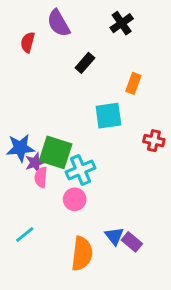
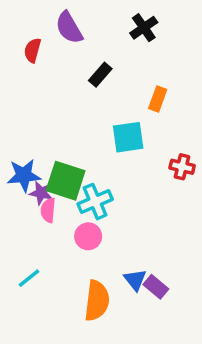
purple star: (35, 163) -> (41, 193), turned 30

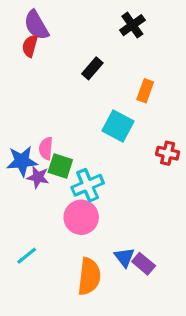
purple semicircle: (69, 28) -> (36, 25), moved
cyan square: (128, 137) -> (118, 126), turned 36
green square: (66, 181) -> (60, 166), size x0.7
pink semicircle: (48, 210) -> (46, 148), moved
pink circle: (88, 236) -> (81, 217), size x1.4

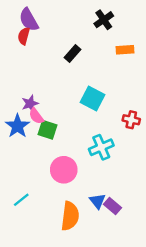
orange rectangle: (145, 91) -> (125, 50), moved, turned 66
pink semicircle: (46, 148) -> (36, 116), turned -42
blue star: (22, 161) -> (17, 126), turned -30
purple star: (38, 177) -> (30, 103), moved, turned -30
cyan cross: (88, 185) -> (101, 147), moved

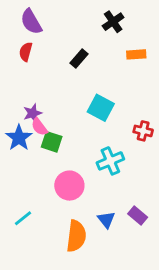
red semicircle: (24, 36) -> (26, 52), moved
purple rectangle: (113, 206) -> (138, 216), moved

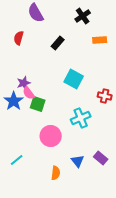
purple semicircle: (31, 22) -> (36, 13), moved
orange semicircle: (76, 236) -> (56, 173), size x0.6

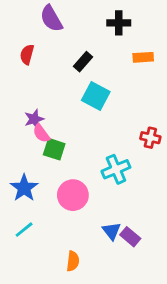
black cross: (83, 16) -> (119, 23), turned 35
cyan square: (74, 79) -> (96, 96), moved
blue star: (14, 101) -> (24, 188), moved
purple rectangle: (101, 158) -> (130, 237), moved
orange semicircle: (56, 173) -> (73, 261), moved

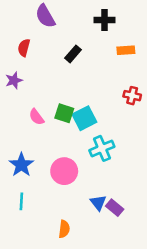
cyan square: (96, 96) -> (84, 118), moved, turned 35
purple star: (34, 119) -> (14, 80), moved
red cross: (150, 138) -> (132, 96), moved
green square: (54, 149) -> (64, 113), moved
cyan line: (24, 230) -> (21, 201), turned -48

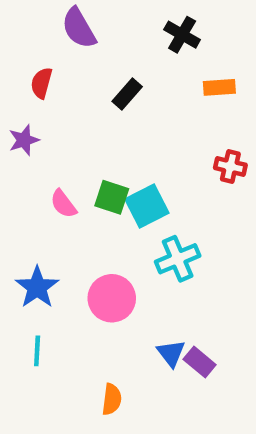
black cross: (104, 20) -> (182, 35), turned 30

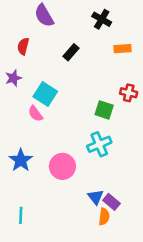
green square: (112, 197) -> (104, 110), moved
cyan square: (147, 206) -> (45, 94), moved, turned -30
cyan line: (37, 351) -> (21, 215), moved
orange semicircle: (112, 399) -> (104, 217), moved

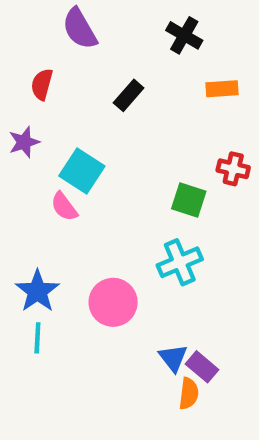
cyan line: (21, 215) -> (37, 338), moved

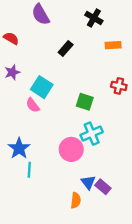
red semicircle: (42, 84) -> (11, 38), moved, turned 105
green square: (189, 200) -> (85, 102), moved
pink circle: (113, 302) -> (71, 149), moved
cyan line: (37, 338) -> (29, 170), moved
orange semicircle: (189, 394) -> (76, 200), moved

